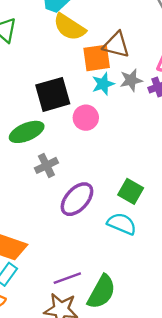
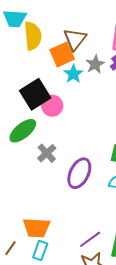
yellow semicircle: (69, 27) -> (33, 36), turned -112
brown triangle: (116, 45) -> (75, 39), turned -50
pink circle: (86, 118) -> (52, 106), moved

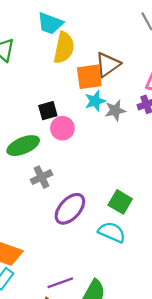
gray star: (95, 64) -> (115, 110), moved
black square: (35, 94) -> (48, 111), size x0.6

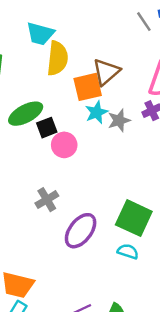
green ellipse: (23, 146) -> (26, 114), moved
green square: (120, 202) -> (134, 218), size x1.4
cyan semicircle: (112, 232) -> (128, 251), size x0.7

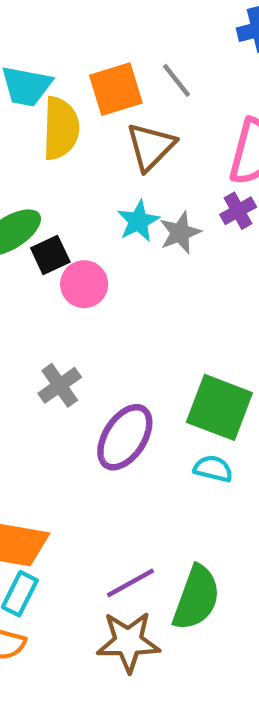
gray line: (144, 22) -> (176, 80), moved
orange square: (88, 87) -> (116, 89), moved

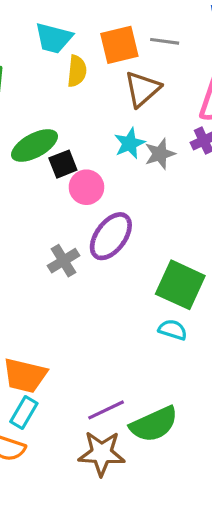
gray line: (176, 80) -> (165, 41), turned -48
yellow semicircle: (61, 128) -> (77, 71), size x0.7
purple ellipse: (125, 437) -> (111, 236), moved
green semicircle: (196, 598) -> (154, 424), turned 42

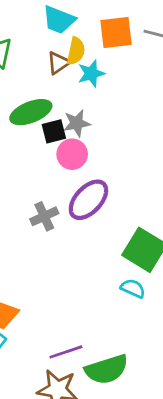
brown triangle: (142, 89) -> (58, 63), moved, size x0.7
cyan star: (130, 143) -> (91, 74), moved
gray star: (160, 154) -> (77, 123), moved

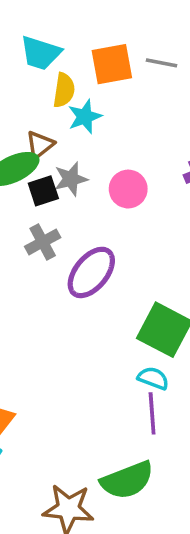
brown triangle: (58, 63) -> (40, 145), moved
pink circle: (72, 154) -> (128, 189), moved
gray cross: (44, 216) -> (43, 242), moved
purple line: (66, 352) -> (152, 413), moved, turned -72

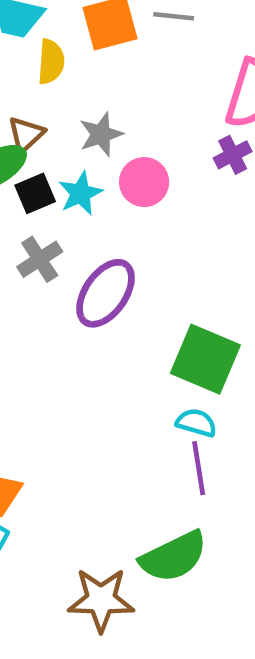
cyan star: (85, 117) -> (81, 193), moved
gray star: (71, 179) -> (101, 134), moved

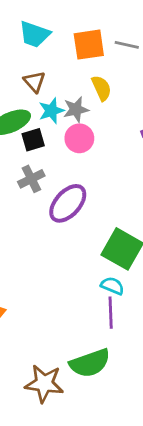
yellow semicircle: (51, 62) -> (101, 88), moved, turned -35
brown triangle: (26, 134) -> (34, 82), moved, turned -35
pink circle: (144, 182) -> (79, 138), moved
cyan star: (81, 193) -> (51, 111), moved

